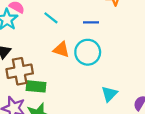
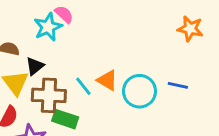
cyan line: (51, 18) -> (83, 86), moved
blue line: (91, 22) -> (178, 85), moved

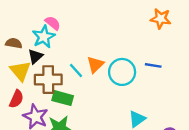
pink semicircle: (64, 14) -> (53, 23), moved
cyan star: (48, 27) -> (44, 37), moved
orange triangle: (107, 80) -> (95, 65), turned 48

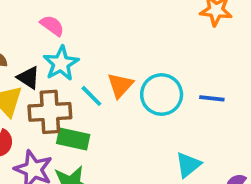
cyan star: (44, 37) -> (61, 63), moved
black triangle: (35, 56) -> (28, 78), turned -42
blue line: (153, 65) -> (212, 98), moved

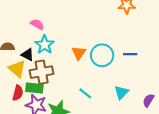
cyan line: (91, 96) -> (85, 93), moved
green rectangle: (73, 139) -> (34, 88), moved

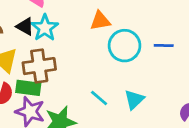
orange triangle: (79, 53) -> (100, 21), moved, turned 42
black triangle: (28, 55) -> (25, 26), moved
cyan triangle: (121, 92) -> (134, 100), moved

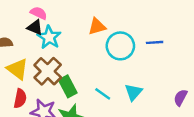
black triangle: (25, 26) -> (35, 27), moved
brown cross: (39, 66) -> (48, 71), turned -32
green rectangle: (28, 88) -> (68, 86), moved, turned 60

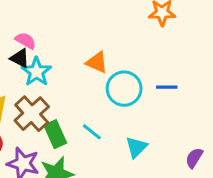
orange triangle: (97, 26) -> (97, 62), turned 36
cyan line: (103, 94) -> (92, 132), moved

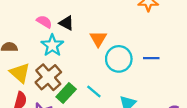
black triangle: (20, 58) -> (66, 23), moved
orange triangle: (97, 62) -> (98, 39), turned 36
green rectangle: (55, 134) -> (66, 93), turned 66

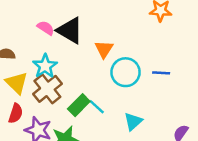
black triangle: (66, 23) -> (70, 30), size x1.6
cyan star: (52, 45) -> (45, 66), moved
green rectangle: (66, 93) -> (79, 105), moved

